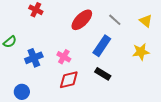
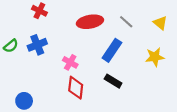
red ellipse: (82, 20) -> (90, 22), turned 35
blue cross: (34, 58) -> (37, 45), moved
red diamond: (69, 80) -> (76, 88), turned -70

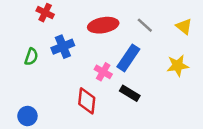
blue cross: (37, 45) -> (63, 47), moved
green semicircle: (11, 46) -> (31, 57), moved, turned -32
pink cross: (70, 62) -> (103, 72), moved

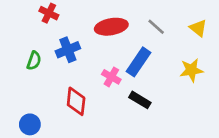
red diamond: (87, 101) -> (76, 101), moved

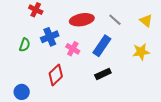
pink cross: (111, 77) -> (73, 49), moved
black rectangle: (140, 100) -> (103, 74), turned -56
red diamond: (76, 101) -> (56, 75), turned 40

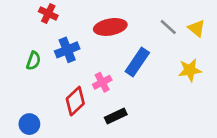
gray line: (115, 20) -> (168, 27), moved
pink cross: (73, 49) -> (102, 82), moved, turned 32
black rectangle: (103, 74) -> (116, 116), moved

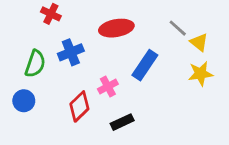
yellow triangle: (197, 28) -> (199, 42), moved
green semicircle: (33, 61) -> (35, 64), size x1.4
blue circle: (29, 124) -> (24, 101), moved

